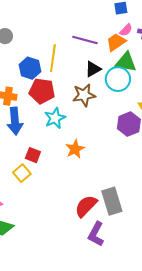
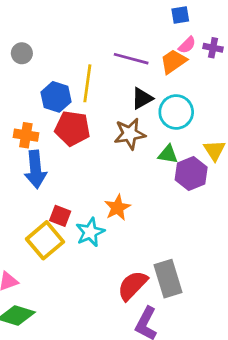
green triangle: (126, 62) -> (168, 154), moved, size x0.7
cyan star: (55, 118) -> (90, 232), moved
yellow square: (22, 173) -> (45, 240), size x1.5

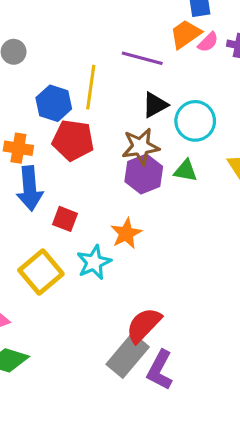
orange trapezoid: (173, 61) -> (186, 34), moved
purple hexagon: (191, 173) -> (144, 174), moved
red square: (60, 216) -> (65, 219), moved
gray rectangle: (168, 279) -> (128, 356), moved, turned 57

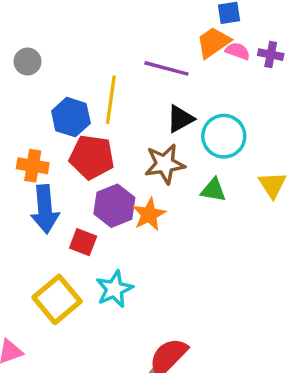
pink semicircle: (208, 42) -> (238, 51), turned -115
purple hexagon: (144, 174) -> (114, 206), moved
orange star: (126, 233) -> (149, 214), moved

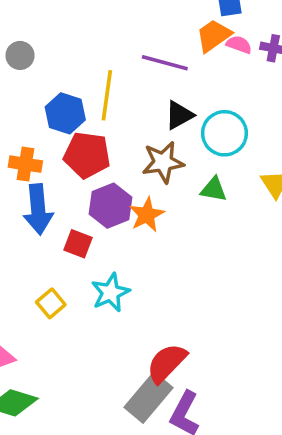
yellow square: (57, 299) -> (51, 303), size x0.6

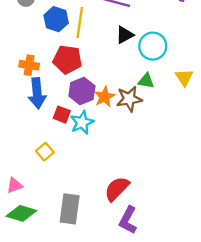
blue hexagon: (65, 113) -> (56, 19), moved
brown star: (163, 162) -> (129, 99), moved
cyan star: (110, 292) -> (82, 122), moved
gray rectangle: (148, 397) -> (70, 209), moved, turned -32

